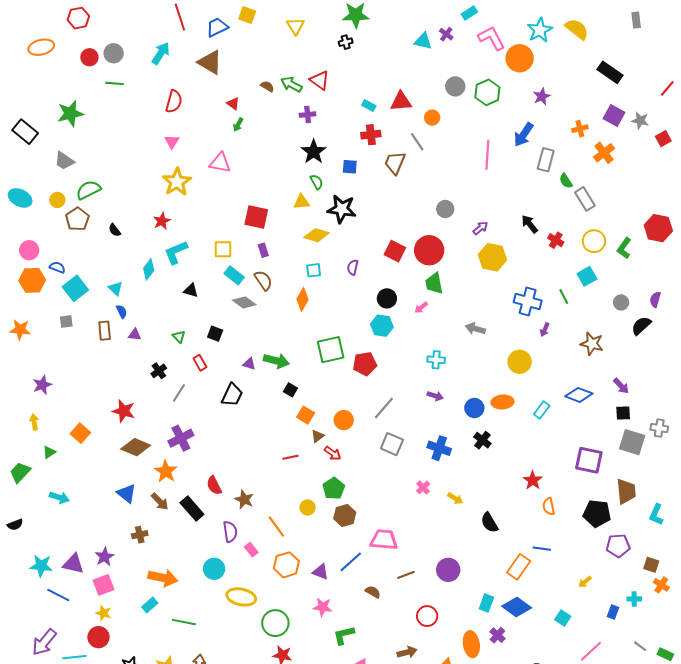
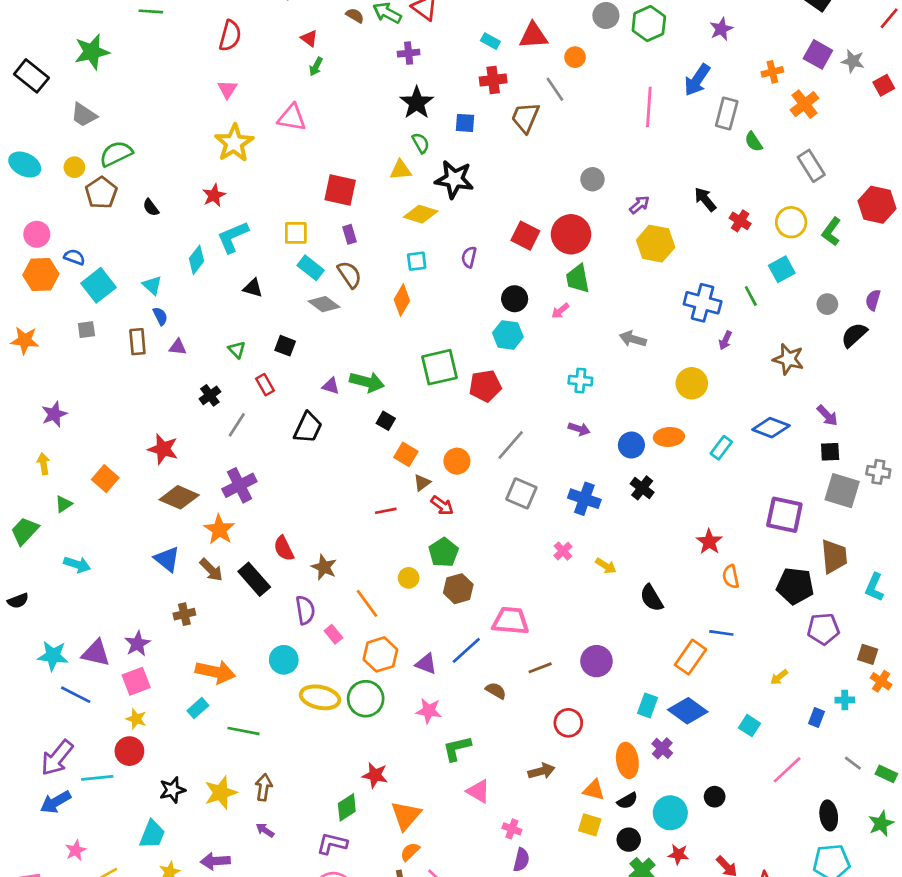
gray rectangle: (585, 199) -> (811, 166), moved
green circle: (275, 623) -> (366, 699), moved

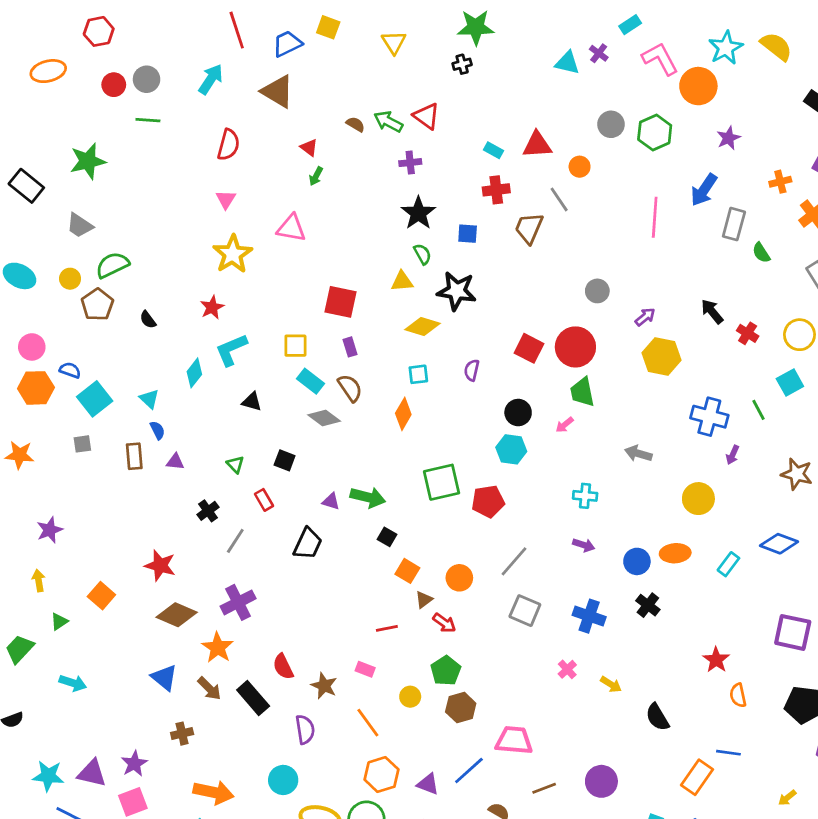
pink rectangle: (333, 634) -> (365, 669), moved, turned -30

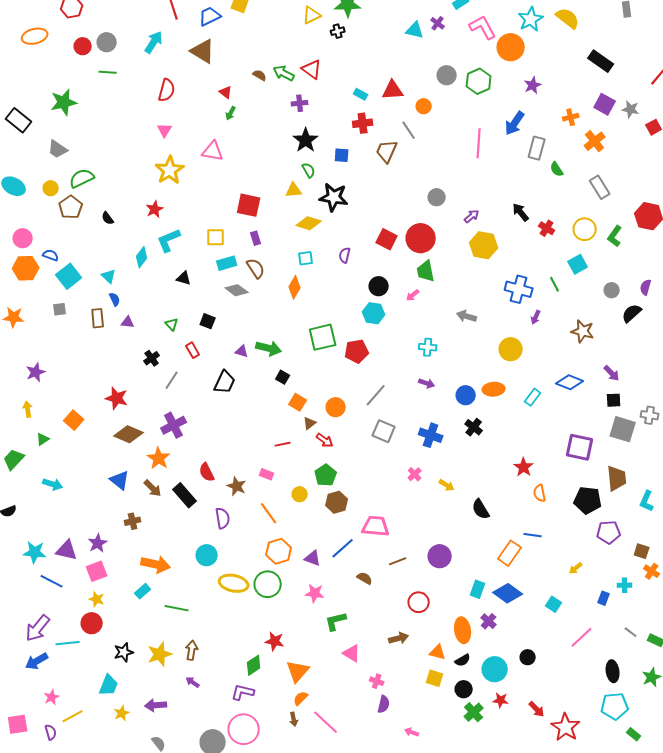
yellow triangle: (394, 42) -> (312, 15), moved, turned 36
cyan rectangle: (310, 381) -> (227, 263), turned -54

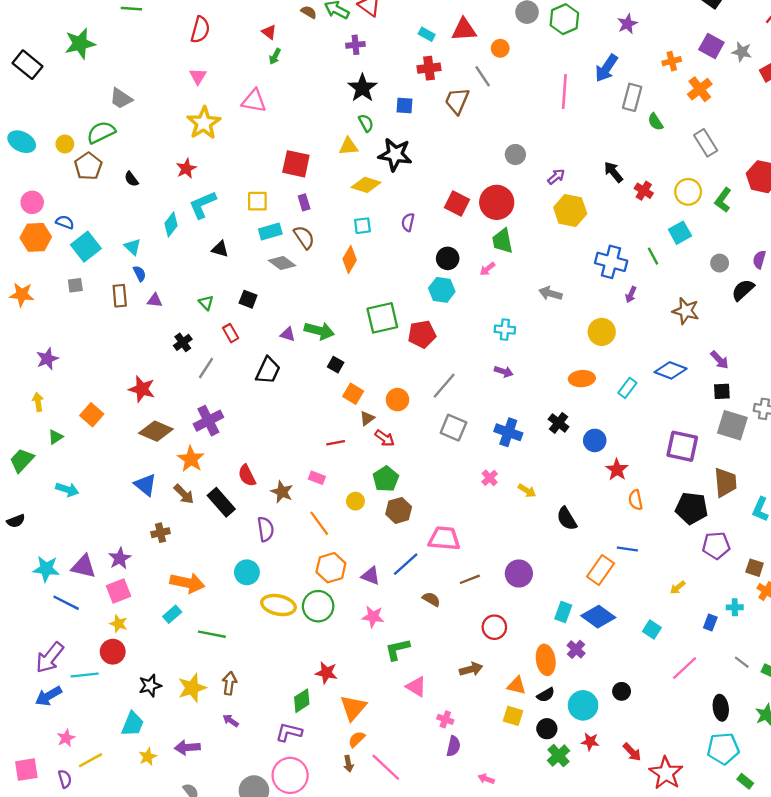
gray trapezoid: (58, 149) -> (121, 98), moved
blue circle: (466, 395) -> (595, 440), moved

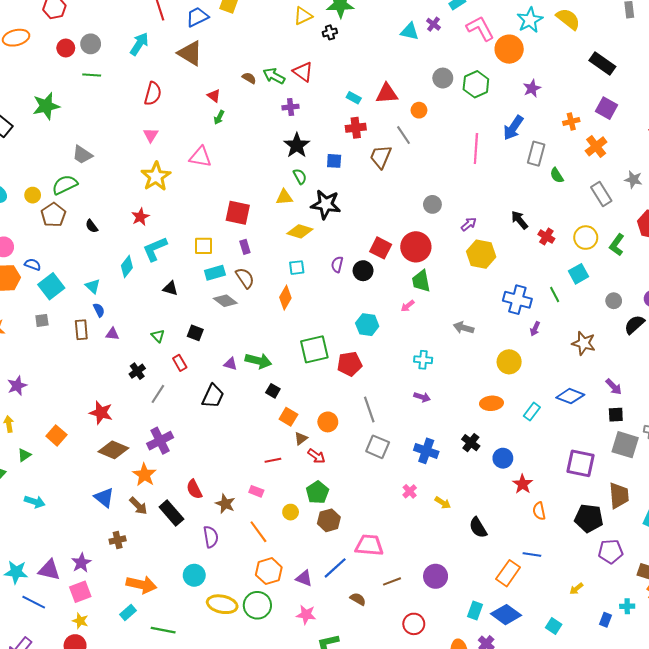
gray star: (742, 52) -> (633, 180), moved
black circle: (448, 258) -> (363, 271), moved
gray line: (444, 386) -> (369, 409), turned -60

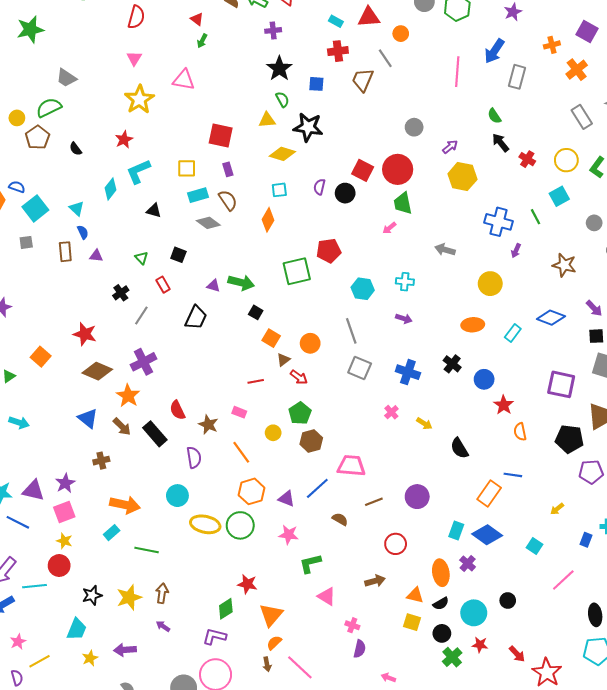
green semicircle: (557, 175) -> (494, 116), moved
cyan hexagon: (367, 325) -> (363, 289), moved
red pentagon: (350, 364) -> (329, 251), moved

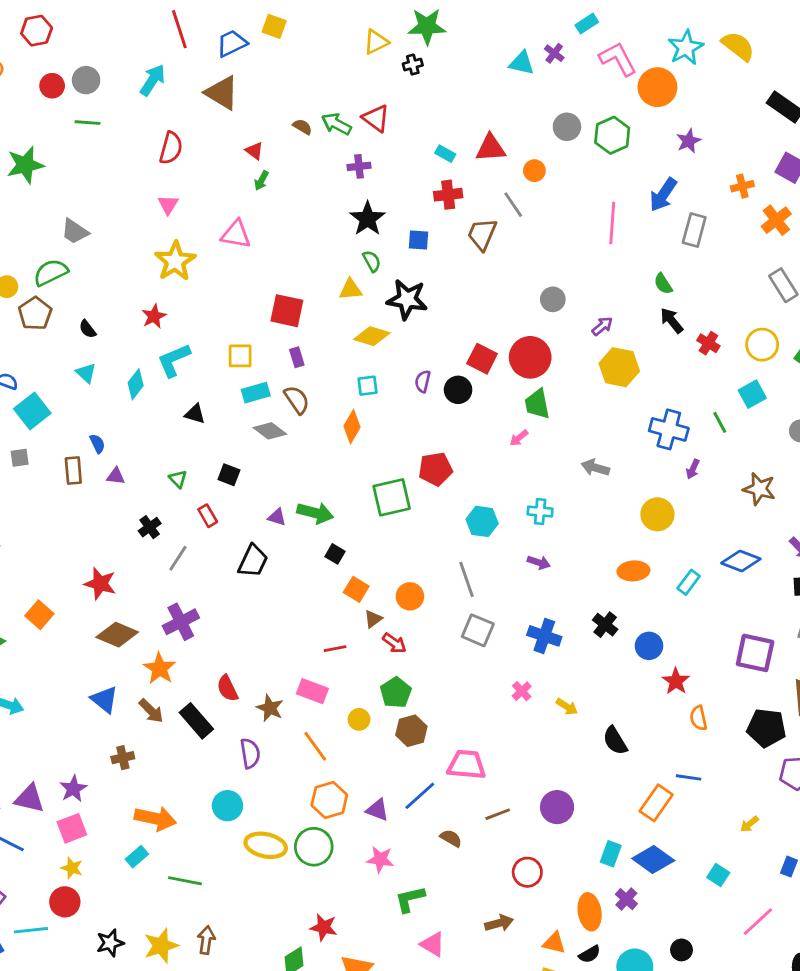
cyan triangle: (77, 208) -> (86, 373), moved
pink rectangle: (239, 412) -> (312, 691), size x1.5

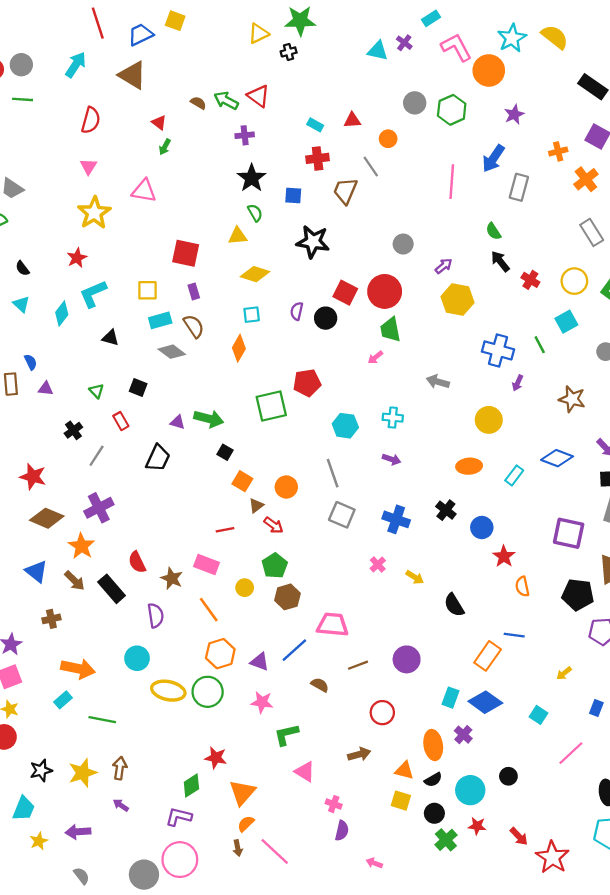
red triangle: (491, 148) -> (352, 120), size x0.7
black star: (407, 299) -> (313, 242), moved

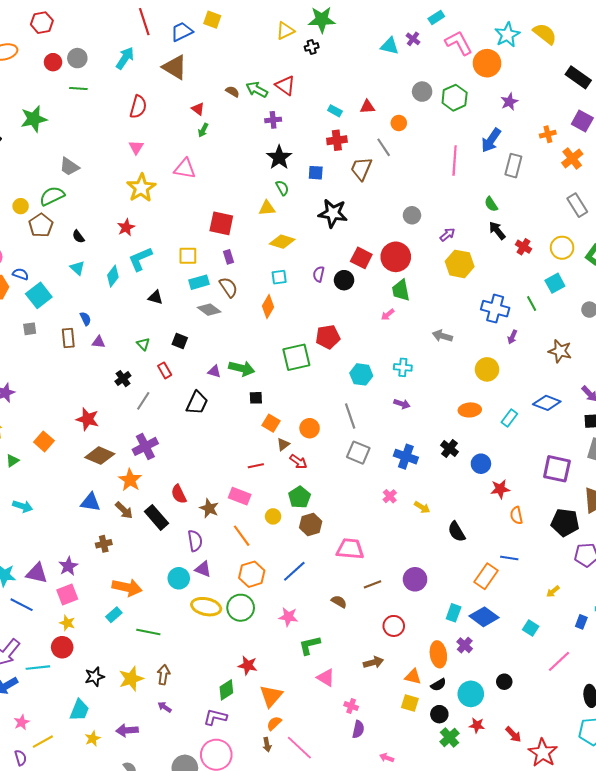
black square: (225, 452) -> (256, 398), turned -32
red star: (504, 556) -> (500, 489), turned 30
blue triangle: (36, 571) -> (91, 502), turned -30
blue line: (294, 650) -> (294, 571), moved
purple triangle: (260, 662) -> (203, 569), moved

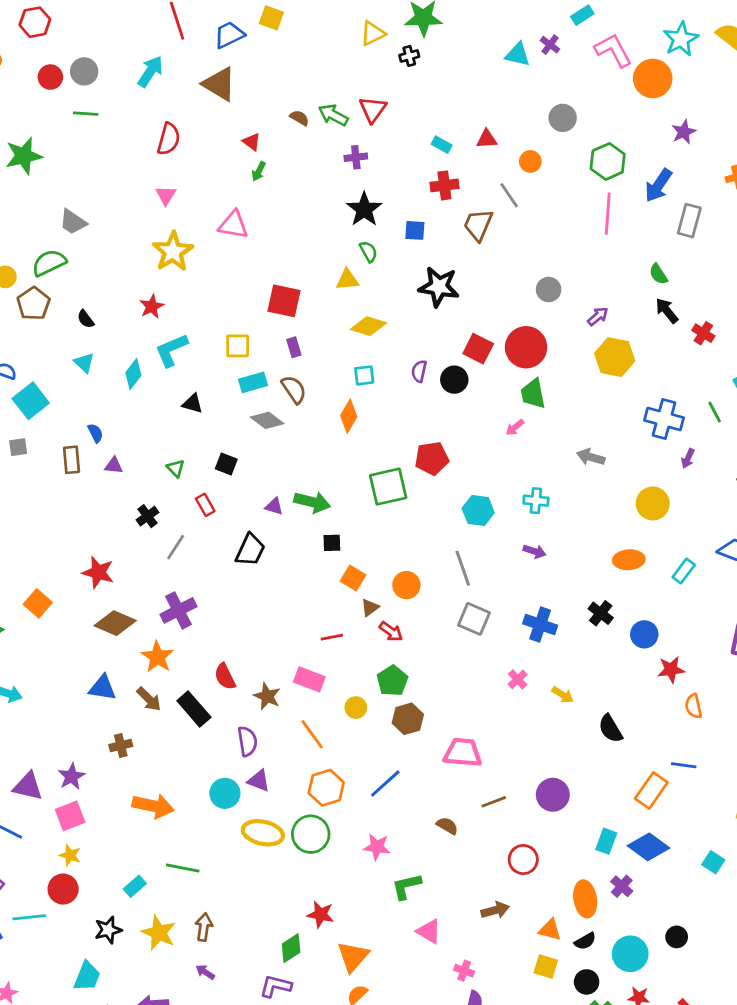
red triangle: (285, 85) -> (373, 109), turned 30
green hexagon: (455, 98) -> (608, 161), moved
cyan rectangle: (114, 615) -> (135, 886), moved
yellow star: (131, 679) -> (159, 933), turned -30

